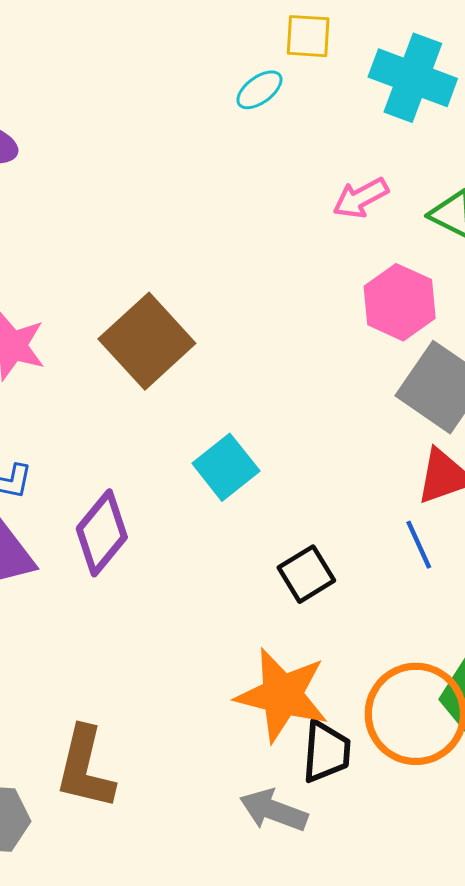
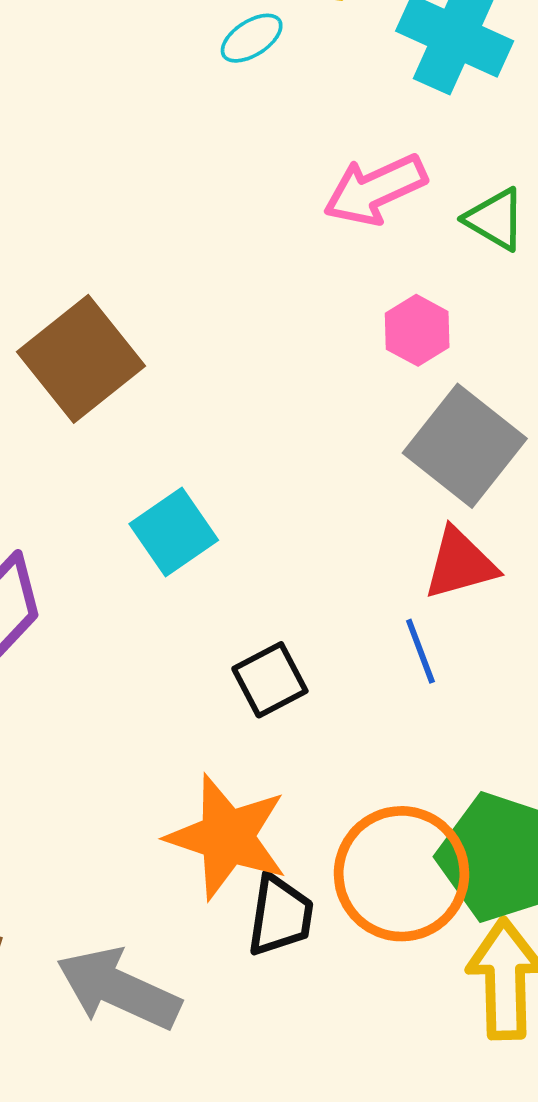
pink arrow: (361, 198) -> (375, 190), size x1.4
pink hexagon: (400, 302) -> (417, 330), size x0.7
gray arrow: (274, 810) -> (118, 989), moved, size x1.4

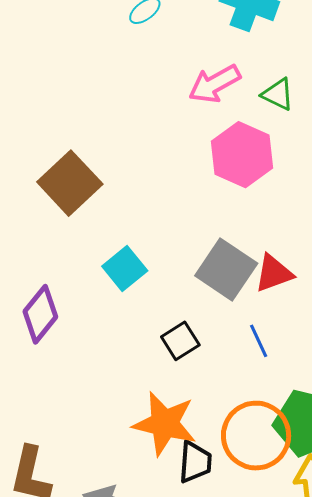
pink hexagon: (417, 330) -> (242, 155), size x1.8
gray square: (465, 446) -> (226, 270), moved
blue line: (420, 651) -> (259, 341), moved

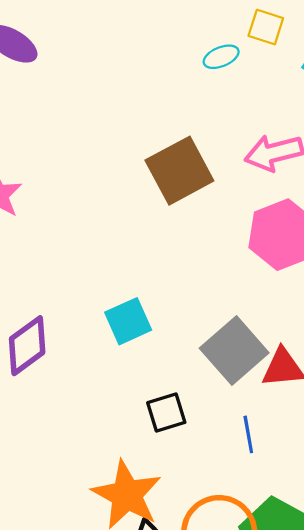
brown square: (70, 183) -> (179, 171), moved

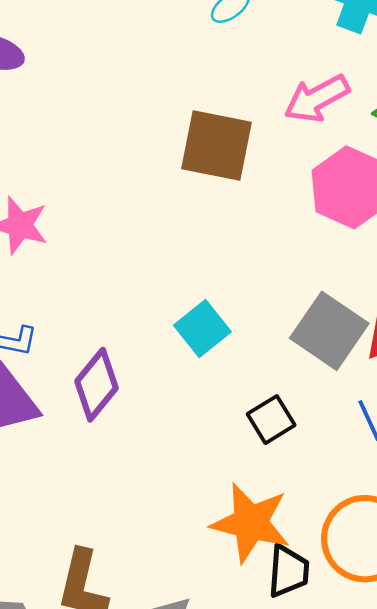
brown square: (179, 171) -> (216, 145), turned -36

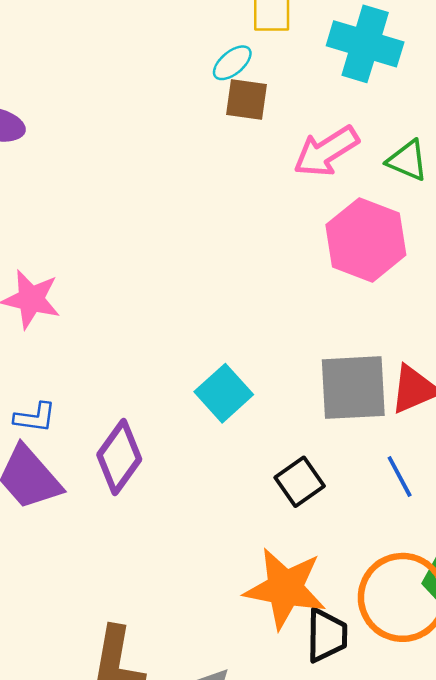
brown square: (216, 145) -> (246, 99), moved, size x0.6
gray square: (329, 331) -> (353, 388), turned -34

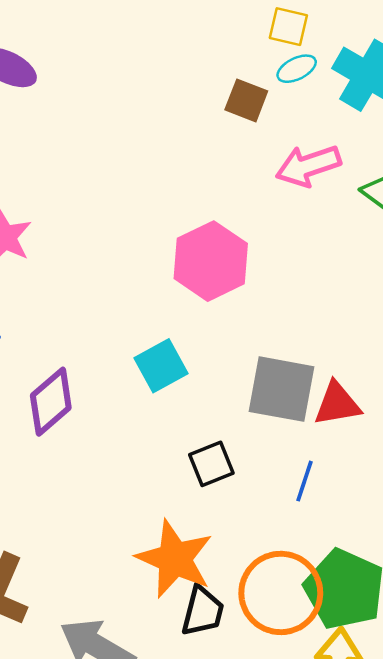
cyan ellipse: (232, 63) -> (297, 69), moved
pink hexagon: (366, 240) -> (211, 261), moved
blue line: (400, 477) -> (305, 481), turned 33

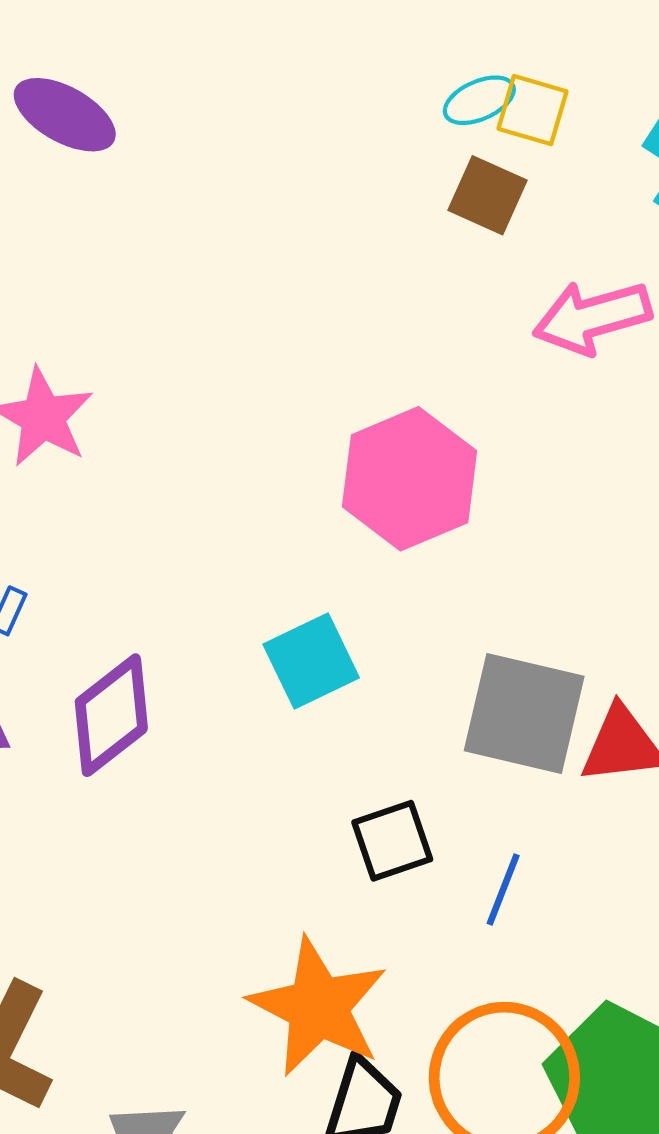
yellow square: (288, 27) -> (532, 110), moved
cyan ellipse: (297, 69) -> (479, 100), moved
blue line: (305, 481) -> (503, 890), moved

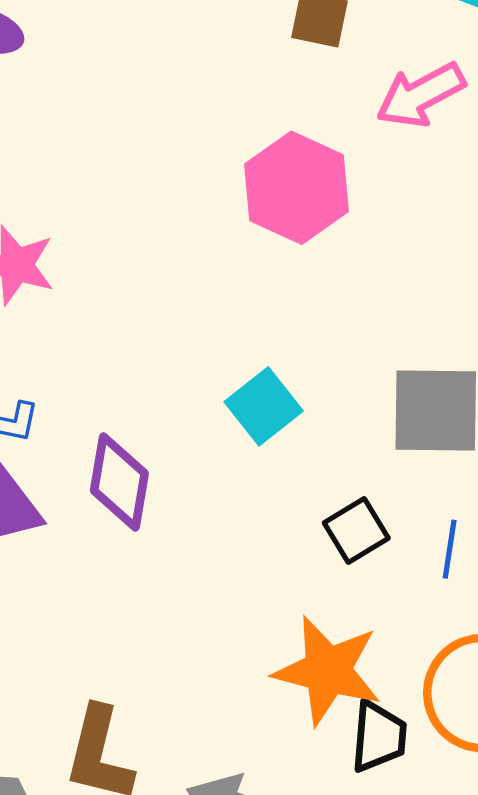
pink hexagon: (410, 479) -> (296, 188), moved
purple diamond: (111, 715) -> (119, 482), turned -30

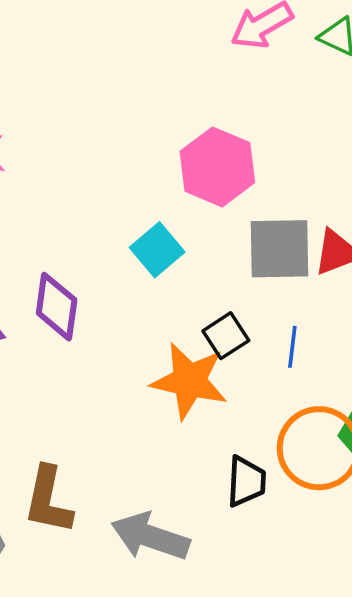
pink hexagon: (296, 188) -> (217, 167), moved
orange star: (328, 671) -> (189, 381), moved

